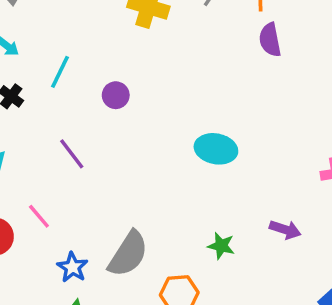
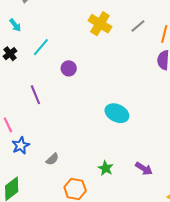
gray semicircle: (128, 254) -> (52, 159), size x0.5
blue star: (72, 267) -> (21, 145), moved

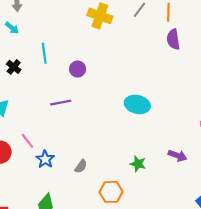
cyan arrow: (15, 25) -> (12, 28), moved
cyan line: (41, 47) -> (44, 53), turned -36
purple line: (35, 95) -> (61, 103), moved, turned -66

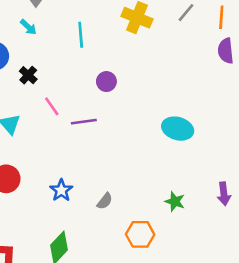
cyan line: (44, 53) -> (81, 35), moved
pink line: (27, 141) -> (52, 106), moved
purple arrow: (177, 156) -> (224, 194), turned 60

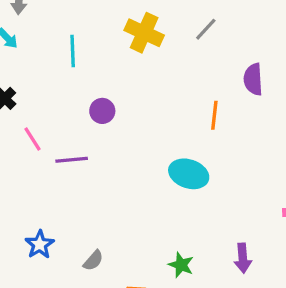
orange line: (221, 17) -> (214, 115), moved

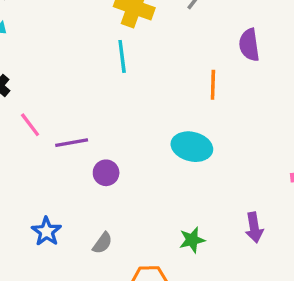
cyan line: (73, 51) -> (122, 56), moved
purple circle: (102, 111) -> (106, 173), moved
green star: (181, 265) -> (192, 240), turned -30

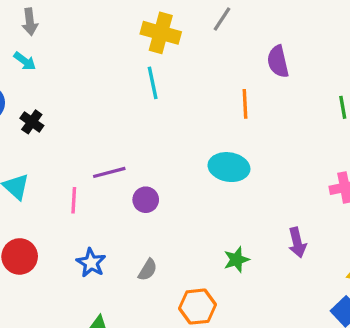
pink line: (30, 125) -> (74, 200), moved, turned 45

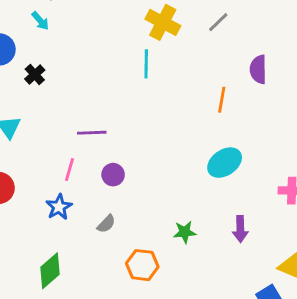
cyan ellipse: (229, 167) -> (225, 163), moved, turned -56
pink line: (74, 200) -> (70, 170), moved
purple circle: (146, 200) -> (113, 175), moved

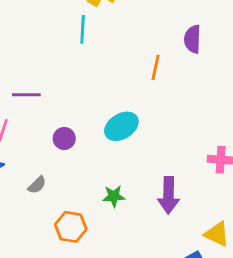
cyan ellipse: (225, 163) -> (121, 126), moved
purple circle: (113, 175) -> (64, 138), moved
purple arrow: (240, 229) -> (169, 195), size x1.4

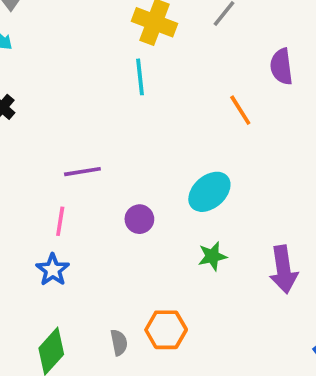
orange line: (155, 67) -> (240, 110), turned -35
gray semicircle: (37, 185) -> (119, 342), moved, turned -48
green star: (114, 196) -> (212, 256), moved

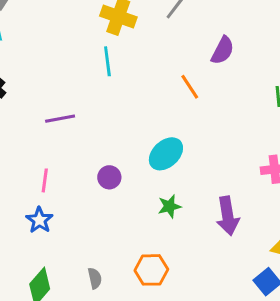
purple semicircle: (281, 67) -> (223, 50), turned -144
purple line: (82, 172) -> (60, 119), moved
orange hexagon: (166, 330) -> (151, 270), moved

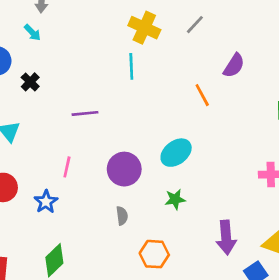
purple circle: (109, 177) -> (124, 169), size x1.6
purple arrow: (228, 216) -> (226, 237), moved
blue star: (39, 220) -> (46, 202), moved
gray semicircle: (95, 278) -> (122, 216), moved

